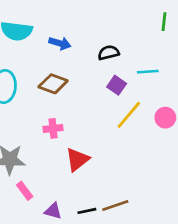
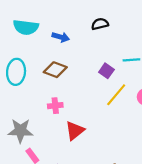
black semicircle: (109, 53) -> (100, 24), moved

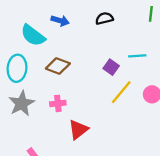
cyan semicircle: (26, 27) -> (33, 35), moved, turned 30
blue arrow: (61, 37) -> (60, 21), moved
gray star: (20, 131) -> (22, 103), moved, turned -30

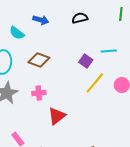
cyan semicircle: (33, 35) -> (17, 33), size x0.7

